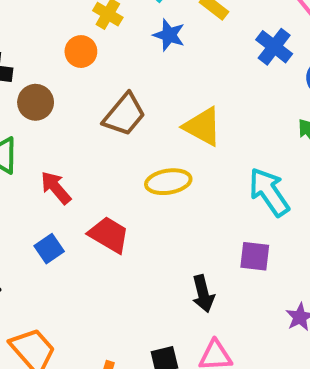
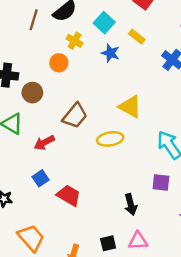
brown trapezoid: (124, 115) -> (75, 116), moved
red arrow: (56, 188) -> (44, 143), turned -78
red trapezoid: (109, 235) -> (69, 195), moved

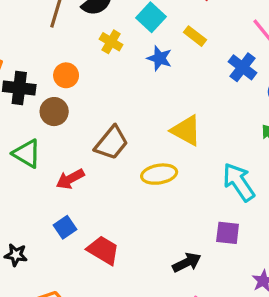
orange circle: (59, 63) -> (66, 75), moved
black arrow: (131, 204) -> (187, 262), turned -102

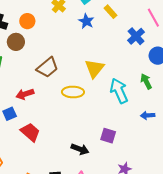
yellow triangle: (186, 130) -> (94, 68), turned 30
red arrow: (70, 179) -> (25, 94), moved
cyan arrow: (239, 182) -> (119, 91), moved
black arrow: (187, 262) -> (80, 149), turned 36

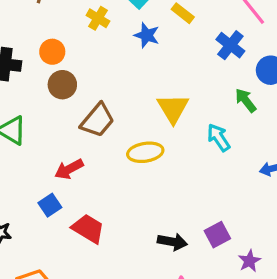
brown circle: (16, 42) -> (62, 85), moved
green arrow: (146, 81) -> (246, 100), moved
cyan arrow: (119, 91) -> (219, 137), size x0.7
purple square: (108, 136) -> (217, 235), moved, turned -35

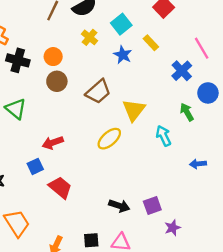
brown trapezoid: (98, 120) -> (98, 92), moved
yellow ellipse: (145, 152) -> (109, 139), turned -40

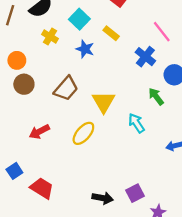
red arrow: (53, 143) -> (39, 132), moved

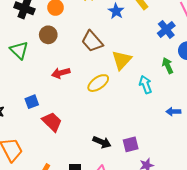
brown circle: (24, 84) -> (48, 35), moved
brown trapezoid: (66, 89) -> (92, 41), turned 85

